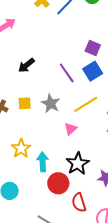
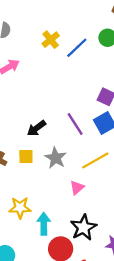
black arrow: (26, 65) -> (36, 128), moved
yellow star: (21, 148) -> (20, 208), turned 30

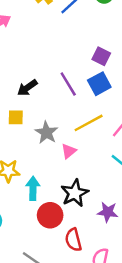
gray star: (56, 158) -> (46, 133), moved

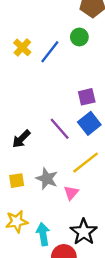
purple square: (101, 56) -> (87, 97), turned -30
yellow square: (16, 117) -> (17, 181), moved

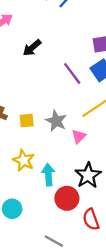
black arrow: (21, 139) -> (32, 48), moved
yellow star: (17, 222) -> (24, 160), turned 30

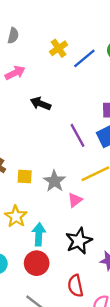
black arrow: (32, 48) -> (41, 104), turned 54
red circle: (67, 198) -> (37, 263), moved

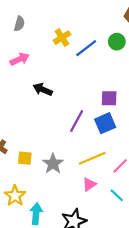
purple line: (77, 135) -> (77, 121), turned 55
pink triangle: (75, 200) -> (89, 184), moved

